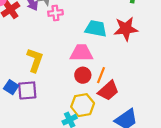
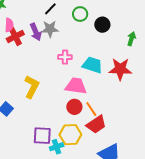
pink cross: (55, 13) -> (65, 57), moved
orange line: (101, 75) -> (91, 109), turned -63
purple square: (27, 90) -> (42, 136), moved

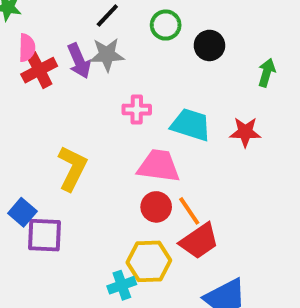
red star: (120, 69) -> (245, 132), size x0.7
purple square: (42, 136) -> (44, 235), moved

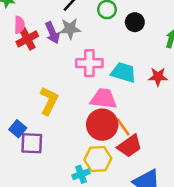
pink cross: (137, 110) -> (89, 63), size x1.5
red circle: (156, 207) -> (102, 125), size x1.6

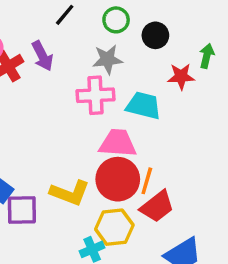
gray star: (70, 29) -> (107, 59), moved
red star: (158, 77) -> (181, 76), moved
yellow L-shape: (49, 101) -> (70, 193), moved, turned 88
orange line: (123, 127) -> (147, 181), turned 54

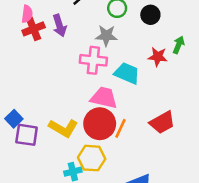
black circle: (155, 35) -> (150, 15), moved
red trapezoid: (157, 207) -> (162, 122), moved

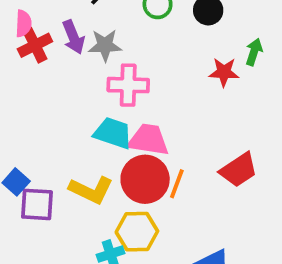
gray star: (106, 36) -> (105, 45), moved
cyan trapezoid: (127, 73) -> (113, 133), moved

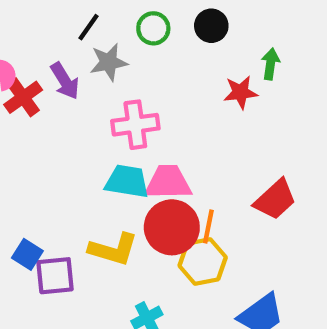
gray star: (105, 45) -> (109, 62), moved
yellow hexagon: (137, 232) -> (203, 261), moved

